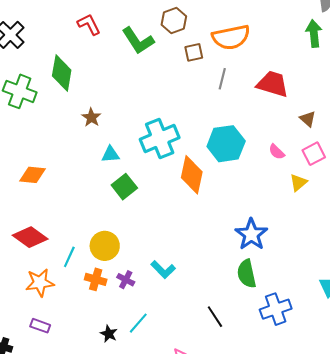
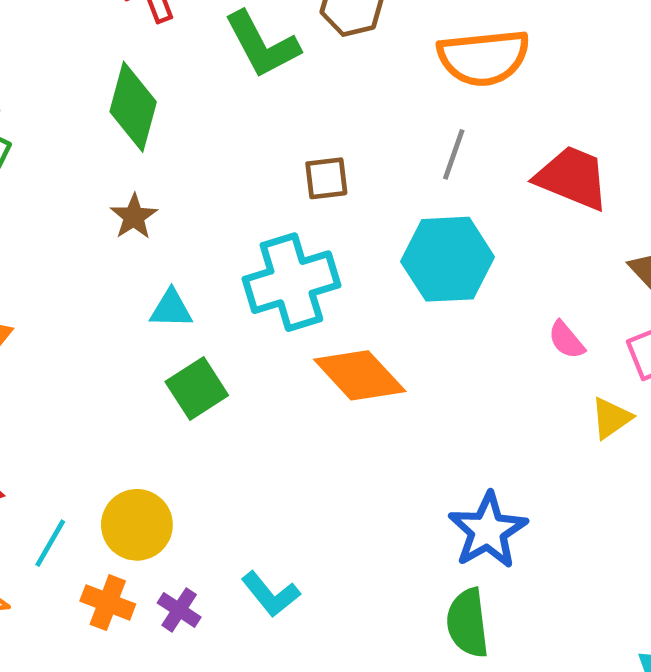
brown square: (194, 52) -> (326, 178), moved
green diamond: (62, 73) -> (133, 107), moved
cyan hexagon: (226, 144) -> (448, 259), moved
orange diamond: (192, 175) -> (360, 375), turned -60

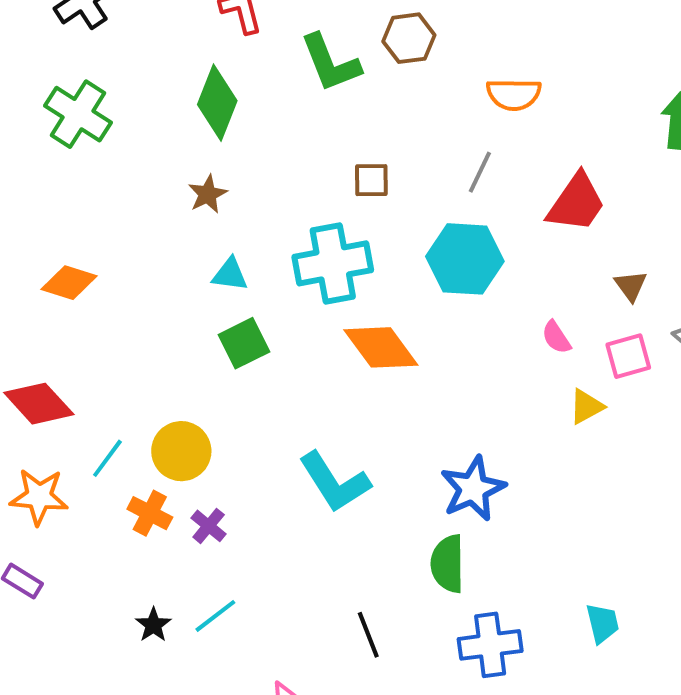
orange semicircle: (484, 58) -> (514, 94), size x0.7
red trapezoid: (572, 178) -> (576, 203), turned 96
cyan L-shape: (270, 594) -> (334, 482), moved, size x1.5

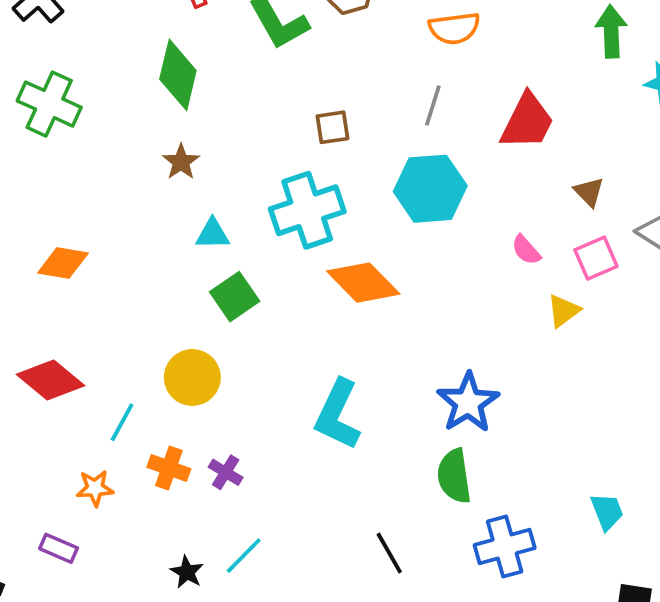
yellow circle: (181, 451) -> (192, 377), moved
cyan L-shape: (334, 482) -> (338, 415), turned 66
orange star: (39, 497) -> (95, 488), moved, size x0.7

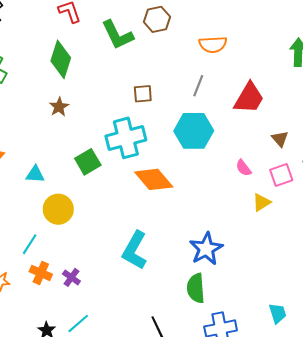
cyan triangle: (212, 234) -> (35, 174), moved
green square: (235, 297) -> (88, 162), moved
yellow circle: (192, 377) -> (58, 209), moved
cyan line: (122, 422) -> (30, 244), moved

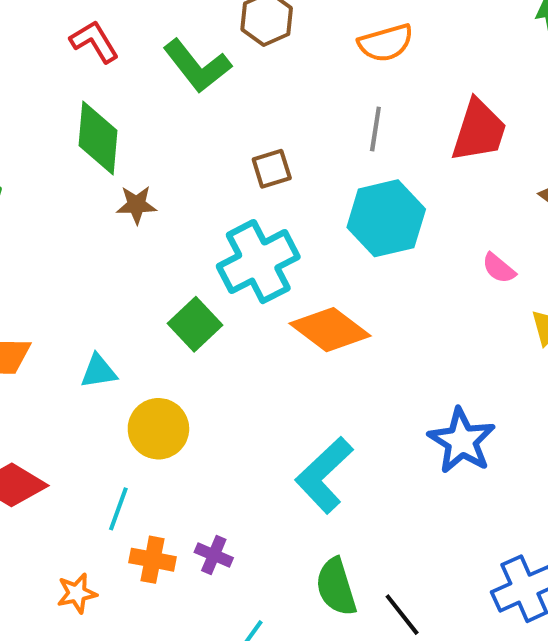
brown star: (59, 107) -> (136, 205), moved, turned -30
cyan L-shape: (135, 250) -> (324, 475), turned 30
green semicircle: (196, 288) -> (336, 587), moved

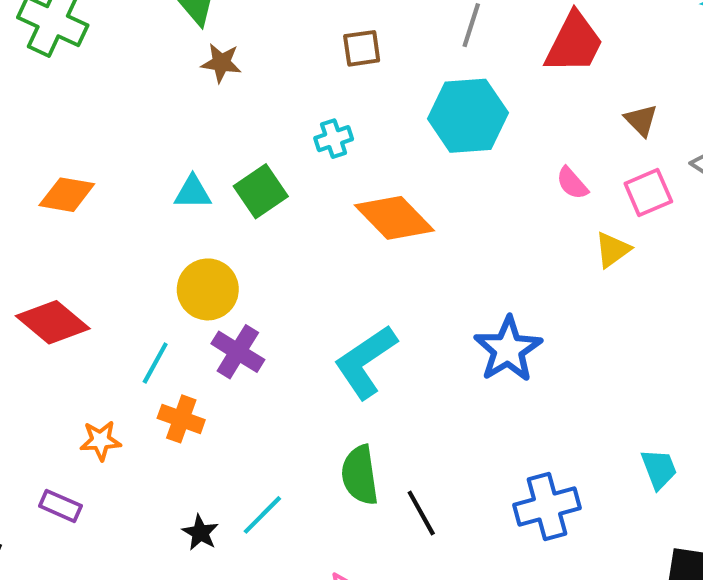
cyan cross: (258, 262) -> (334, 139), size x0.5
cyan triangle: (99, 371) -> (193, 192), moved
purple cross: (214, 555) -> (238, 352), moved, size x1.4

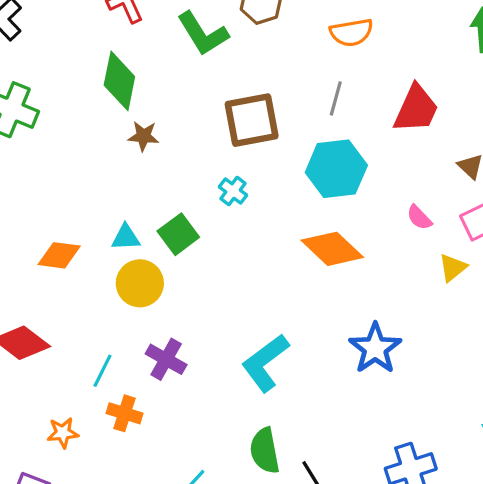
brown square: (362, 48) -> (252, 120), size x1.8
cyan cross: (334, 139) -> (233, 191), turned -32
orange diamond: (67, 195) -> (59, 255), moved
orange diamond: (394, 218) -> (332, 249), moved
yellow circle: (208, 289) -> (140, 283), moved

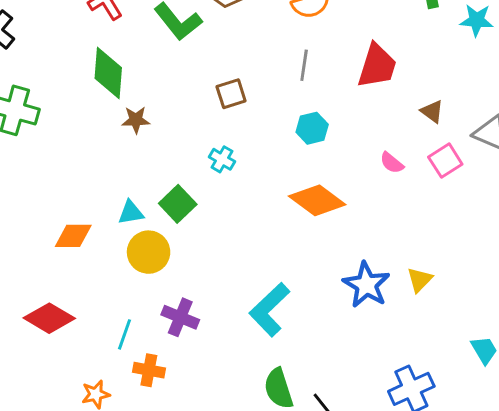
brown square: (252, 120) -> (231, 94), size x0.6
cyan hexagon: (336, 169) -> (312, 128), size x0.6
yellow triangle: (453, 268) -> (420, 280), moved

